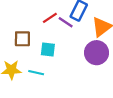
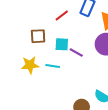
purple line: (66, 22) -> (76, 53), moved

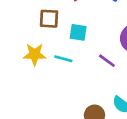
purple line: (76, 53) -> (107, 61), moved

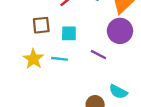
yellow star: (35, 54) -> (33, 59), turned -30

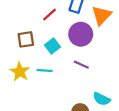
purple circle: (120, 31) -> (81, 34), moved
cyan square: (69, 33) -> (52, 46), turned -35

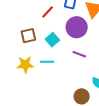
yellow star: (20, 72) -> (25, 65), turned -30

